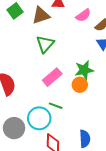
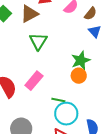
pink rectangle: (52, 77) -> (34, 81), moved
cyan circle: (39, 118) -> (66, 114), moved

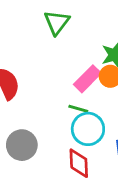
pink rectangle: (34, 81) -> (87, 79), moved

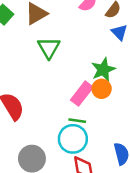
cyan circle: (88, 129) -> (73, 139), moved

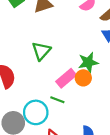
green triangle: (49, 48) -> (41, 51), moved
cyan circle: (73, 139) -> (36, 112), moved

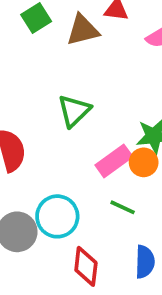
green line: (57, 100) -> (123, 207), moved

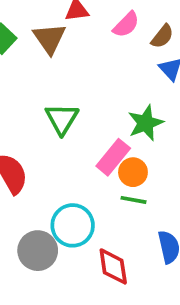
brown triangle: (83, 30) -> (50, 38), turned -36
orange circle: (144, 162) -> (133, 172), moved

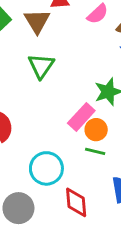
green triangle: (62, 119) -> (41, 66), moved
gray circle: (38, 251) -> (18, 208), moved

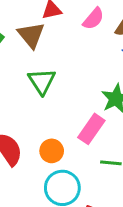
orange circle: (96, 130) -> (52, 151), moved

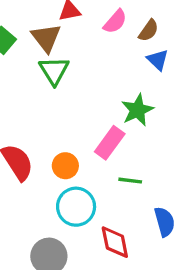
green triangle: (42, 81) -> (54, 71), moved

